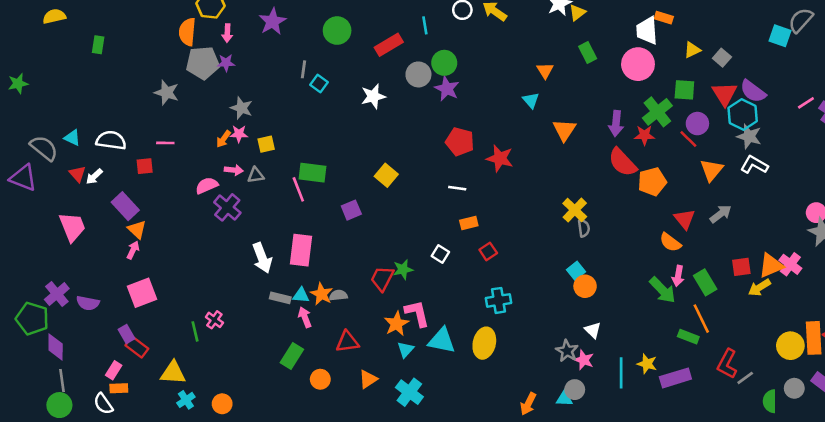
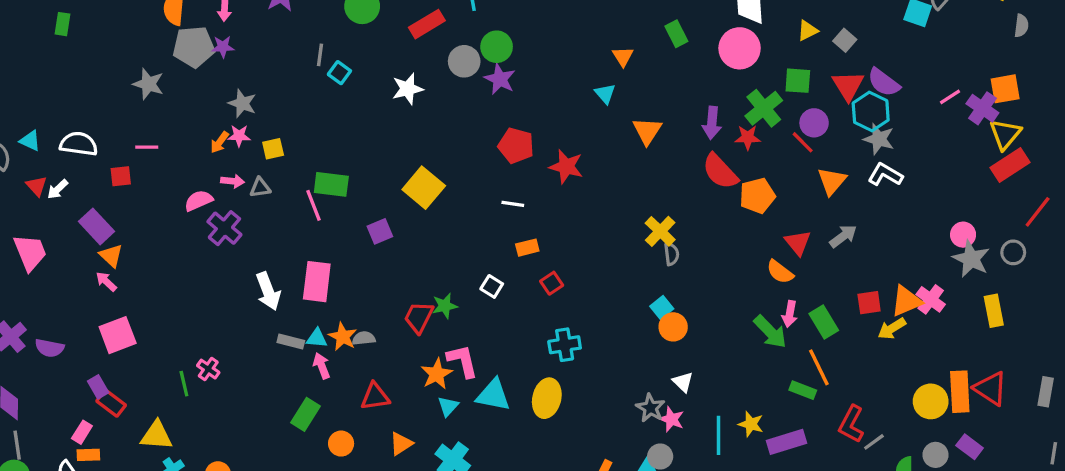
yellow square: (386, 175) -> (424, 188), size x1.4
pink arrow: (133, 250) -> (106, 282), turned -72

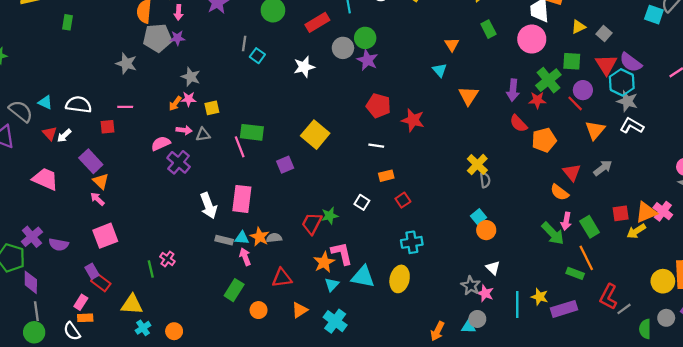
red semicircle: (720, 171) -> (518, 123), size x0.7
pink trapezoid: (30, 252) -> (45, 179), turned -44

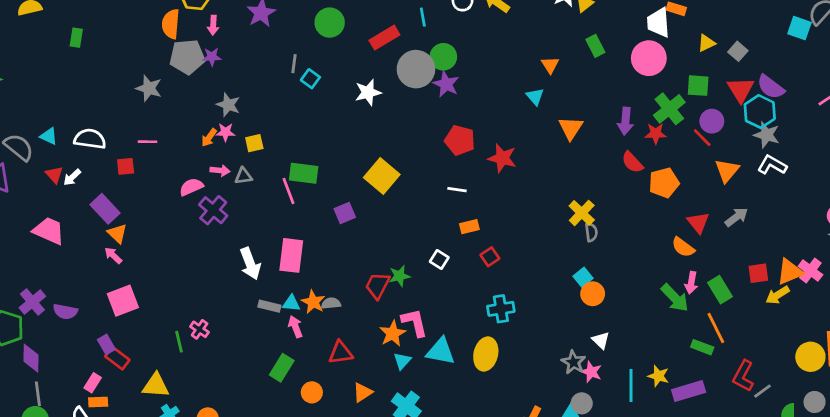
gray circle: (343, 48) -> (416, 69), size x1.4

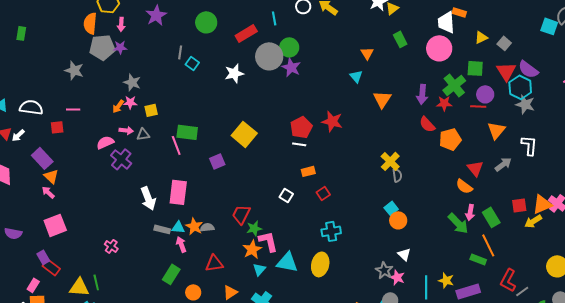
red line: (702, 138) -> (478, 106), turned -42
red pentagon: (460, 140) -> (301, 127), moved, turned 30
white L-shape: (772, 165) -> (529, 145), moved, turned 65
green star: (399, 276) -> (254, 228), moved
green line: (179, 342) -> (96, 282), moved

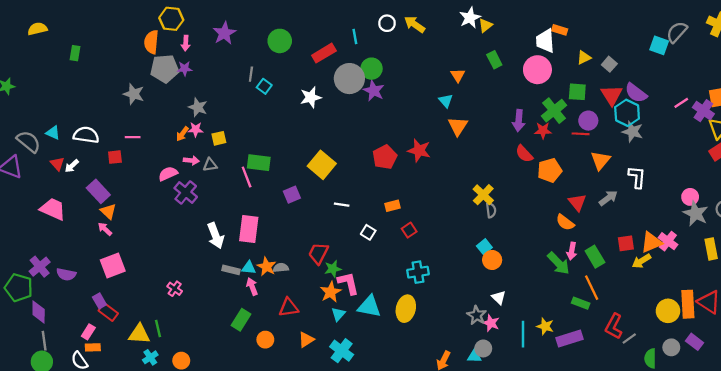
orange triangle: (382, 99) -> (458, 126), moved
white line: (299, 144) -> (342, 205), moved

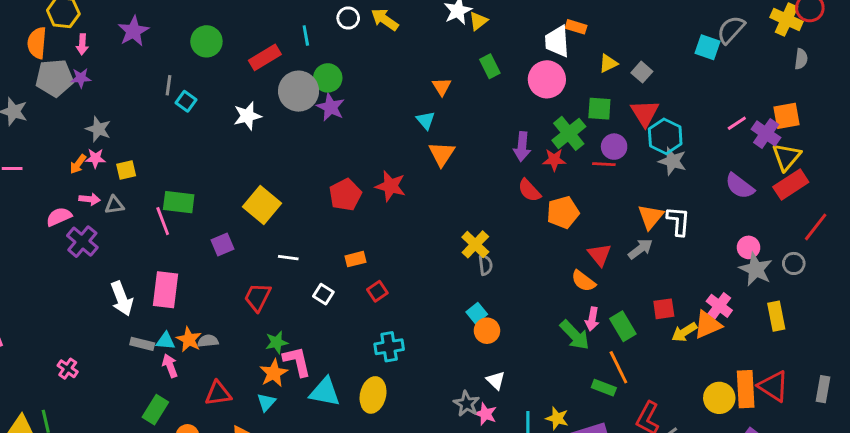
purple semicircle: (636, 93) -> (740, 186), moved
orange triangle: (601, 160) -> (651, 217), moved
orange triangle: (651, 242) -> (708, 325), moved
red trapezoid: (318, 253) -> (258, 297), moved
cyan triangle: (338, 314) -> (266, 402), moved

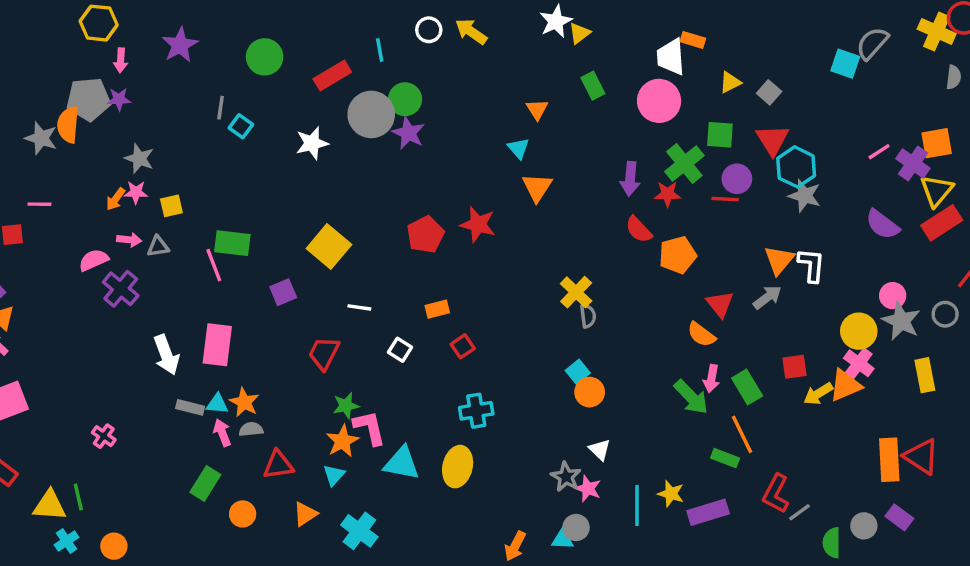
orange semicircle: (37, 43) -> (68, 125), moved
gray semicircle: (208, 341) -> (251, 429), moved
yellow circle: (719, 398) -> (859, 331), moved

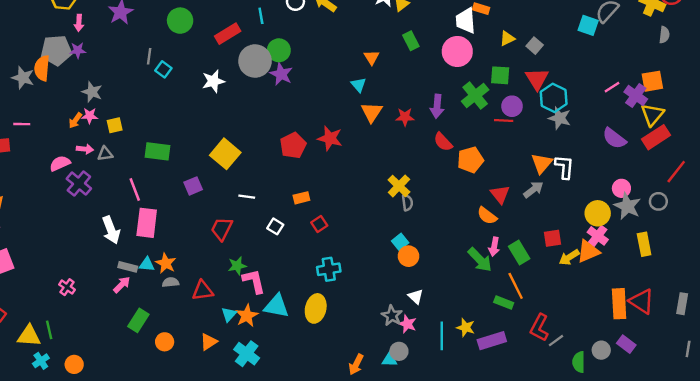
red star: (667, 194) -> (405, 117), moved
pink line: (214, 265) -> (135, 190), moved
pink arrow: (222, 433) -> (122, 285), moved, turned 66
orange star: (342, 441) -> (247, 316), moved
red triangle: (278, 465) -> (203, 291), moved

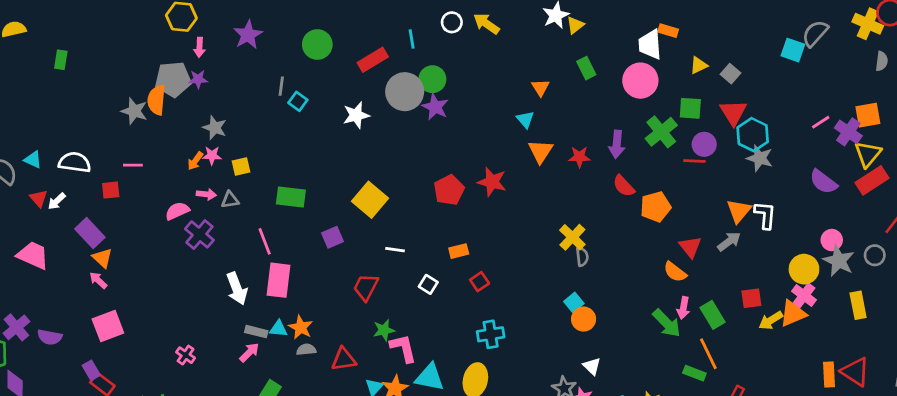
orange rectangle: (619, 304) -> (829, 375), size x0.7

